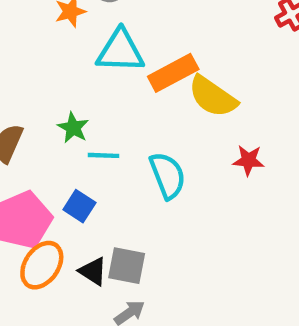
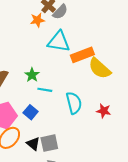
red star: (248, 160) -> (104, 111), moved
gray square: (127, 266) -> (49, 143), turned -30

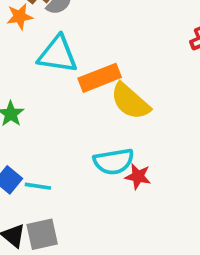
cyan line: (45, 90) -> (38, 186), moved
cyan semicircle: (74, 103) -> (114, 161), moved, turned 95

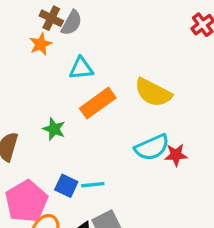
cyan triangle: (58, 54) -> (81, 68), size x0.7
orange rectangle: (100, 78) -> (98, 103), moved

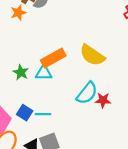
cyan triangle: (81, 68) -> (44, 73), moved
cyan semicircle: (152, 147) -> (87, 93), turned -35

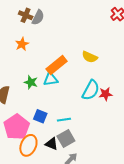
orange star: (18, 13) -> (22, 44), moved
yellow semicircle: (92, 55) -> (90, 57), size x0.7
cyan line: (43, 114) -> (64, 120), moved

